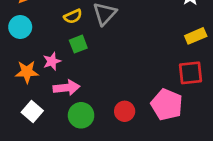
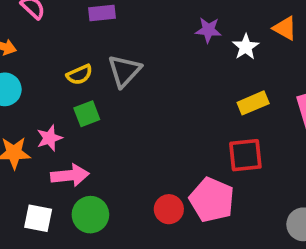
white square: (32, 111) -> (38, 218), moved, turned -30
red circle: (125, 111) -> (169, 209), moved

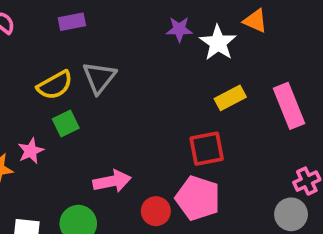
white star: (246, 47) -> (218, 43), size x1.4
yellow semicircle: (79, 75) -> (55, 85), size x1.4
red square: (245, 155) -> (207, 149), moved
pink arrow: (70, 175) -> (112, 181), moved

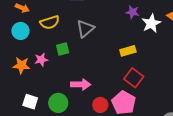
yellow semicircle: (55, 85) -> (50, 22), moved
yellow rectangle: (230, 98) -> (128, 51), moved
red square: (207, 149) -> (134, 78), turned 36

